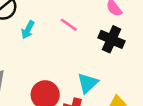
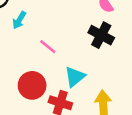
pink line: (69, 25) -> (48, 47), moved

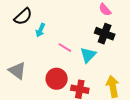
cyan triangle: (75, 77) -> (88, 55), moved

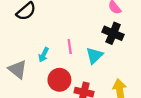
cyan arrow: (40, 30) -> (44, 55), moved
pink line: (65, 48) -> (70, 47), turned 48

